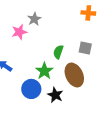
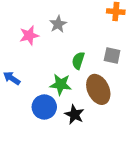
gray star: (34, 19) -> (58, 24), moved
green star: (44, 71) -> (61, 84), turned -30

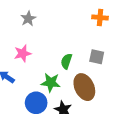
gray star: (58, 24) -> (28, 19), moved
pink star: (29, 35) -> (23, 53), moved

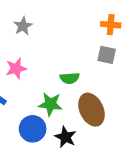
gray square: (97, 57) -> (107, 55), moved
green semicircle: (66, 61) -> (70, 78), turned -112

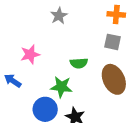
gray star: (23, 26) -> (59, 16), moved
brown ellipse: (91, 110) -> (114, 79), moved

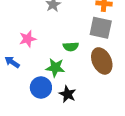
gray square: (113, 42) -> (101, 28), size x1.5

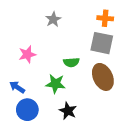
blue arrow: (12, 62) -> (17, 87), moved
blue circle: (41, 87) -> (27, 110), moved

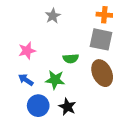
blue arrow: (17, 87) -> (26, 80), moved
blue circle: (27, 110) -> (38, 106), moved

